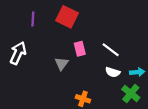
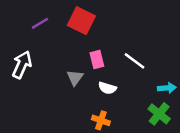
purple line: (33, 19) -> (40, 23), turned 56
white semicircle: (113, 72) -> (107, 88), moved

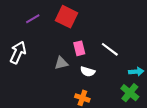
gray triangle: (75, 78) -> (61, 63), turned 40

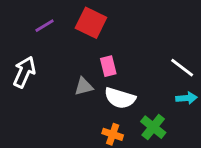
white line: (110, 49) -> (182, 68), moved
white semicircle: (88, 72) -> (120, 98), size x1.5
green cross: (130, 93) -> (153, 127), moved

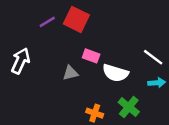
purple line: (45, 26) -> (47, 22), moved
pink rectangle: (108, 66) -> (91, 56), turned -56
white semicircle: (120, 98) -> (115, 73), moved

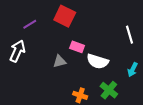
purple line: (47, 22) -> (30, 24), moved
white line: (153, 57) -> (129, 35), moved, turned 36
cyan arrow: (157, 83) -> (133, 70), turned 120

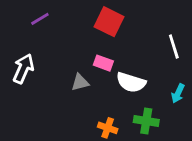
red square: (65, 16) -> (109, 22), moved
purple line: (30, 24) -> (40, 19), moved
green cross: (109, 90) -> (146, 121), turned -30

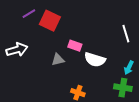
red square: (109, 22) -> (50, 21), moved
white arrow: (23, 69) -> (17, 50), turned 50
green cross: (146, 121) -> (123, 88), moved

